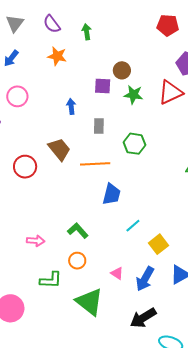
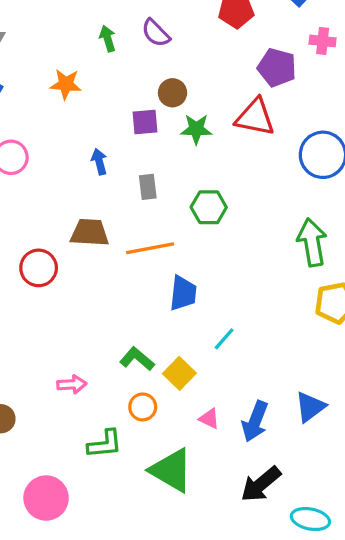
purple semicircle: (52, 24) -> (156, 33), moved
red triangle: (170, 92) -> (255, 117), turned 44
brown trapezoid: (59, 149) -> (90, 233), turned -40
yellow square: (159, 244) -> (179, 373), moved

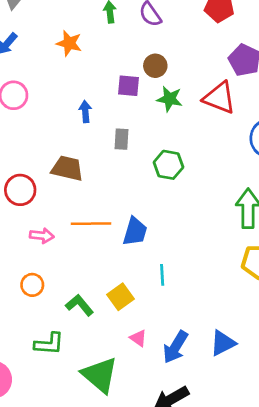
orange line: (150, 248) -> (91, 224), moved
cyan line: (224, 339) -> (162, 275), turned -55
green L-shape: (137, 359) -> (80, 305), moved
pink arrow: (72, 384) -> (42, 236), moved
orange circle: (143, 407) -> (32, 285), moved

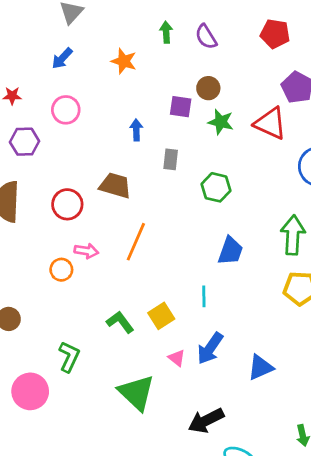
orange line: (91, 224) -> (136, 242), turned -69
blue trapezoid: (135, 232) -> (230, 251), moved
orange circle: (32, 285) -> (61, 270), moved
green L-shape: (49, 344) -> (69, 357), moved, turned -72
blue arrow: (175, 347) -> (210, 348), moved

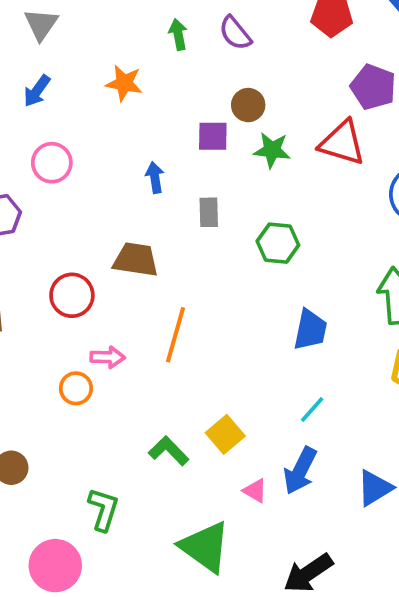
cyan line: (204, 296) -> (312, 410), moved, turned 50

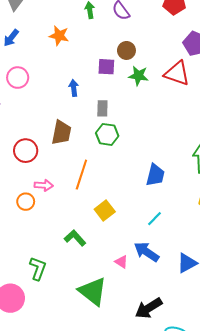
green hexagon: (278, 243) -> (107, 134), moved
brown trapezoid: (136, 260) -> (61, 133), turned 90
yellow square: (225, 434) -> (105, 210), moved
blue arrow: (300, 471) -> (147, 252), turned 95

